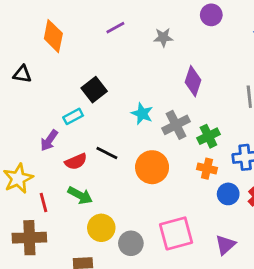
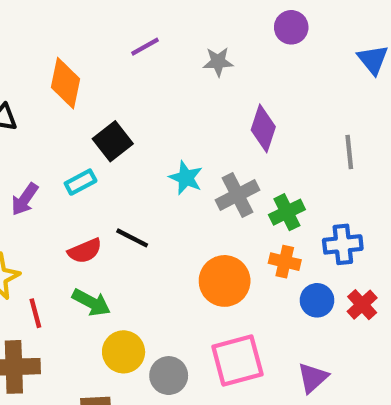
orange diamond: (53, 36) -> (65, 83), moved
purple arrow: (49, 140) -> (25, 199), moved
orange circle: (152, 167) -> (225, 281), moved

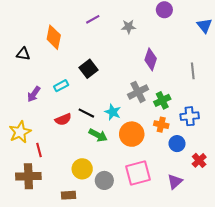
black square: (113, 141) -> (89, 69), moved
cyan star: (186, 178) -> (113, 112), moved
green arrow: (91, 302) -> (98, 135), moved
red cross: (362, 305) -> (199, 160), moved

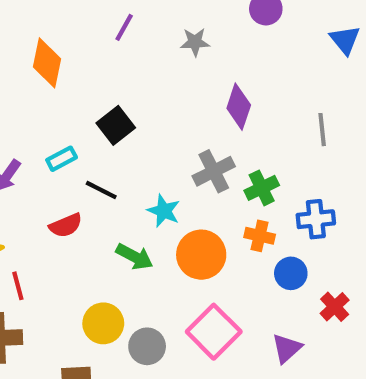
purple line: (93, 19) -> (124, 27), turned -32
black line: (86, 113) -> (101, 190), moved
pink square: (138, 173) -> (214, 332), turned -30

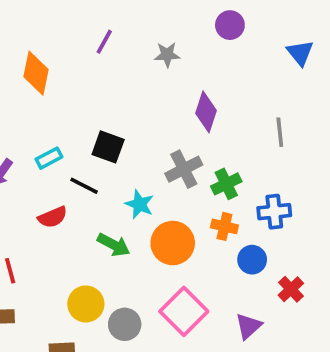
black square: (116, 125) -> (108, 147), moved, turned -32

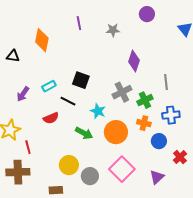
purple line: (104, 42) -> (79, 23), turned -40
gray line: (280, 132) -> (166, 82), moved

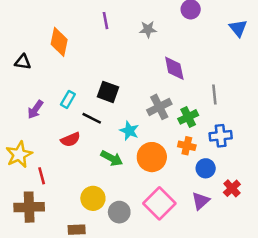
purple diamond: (134, 61) -> (174, 68), turned -30
cyan rectangle: (49, 86) -> (68, 99), turned -32
purple triangle: (157, 177) -> (201, 201), moved

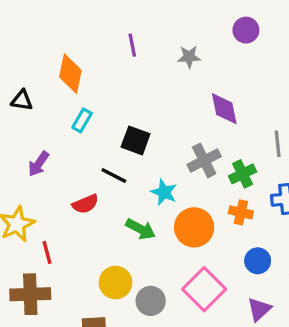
cyan rectangle: (68, 99) -> (82, 120), moved
blue circle: (206, 168) -> (258, 261), moved
purple triangle: (201, 201) -> (259, 309), moved

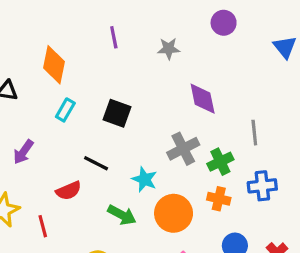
black square: (136, 140) -> (117, 113), moved
red line: (47, 252) -> (43, 226), moved

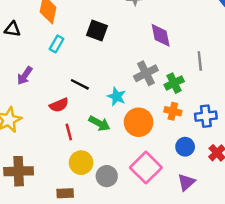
black square: (117, 113) -> (97, 30), moved
blue cross: (262, 186) -> (206, 116), moved
red line: (43, 226) -> (69, 132), moved

